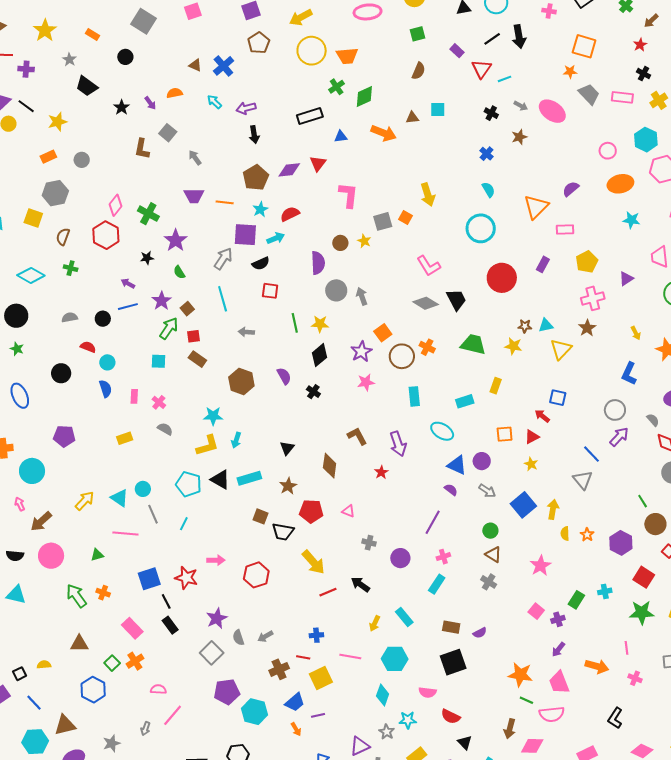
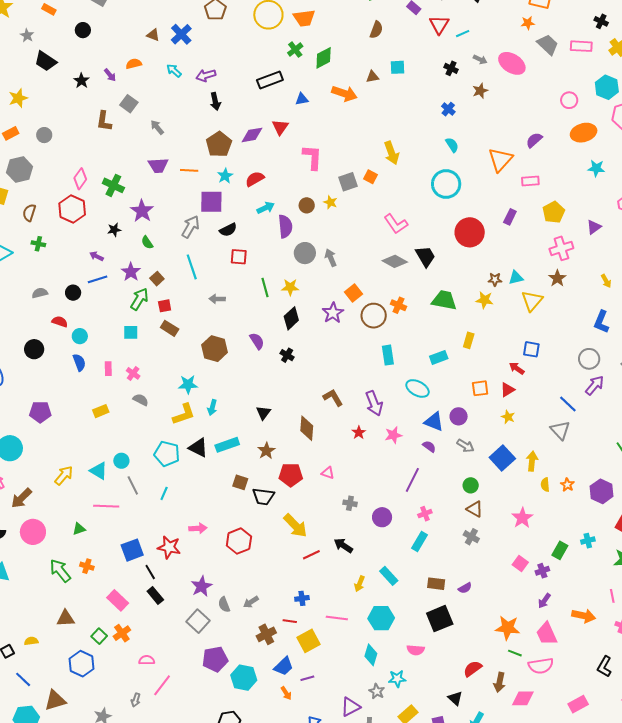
cyan arrow: (276, 238) -> (266, 208), moved
pink star: (366, 382) -> (393, 435), moved
red semicircle: (451, 716) -> (473, 669), moved, turned 120

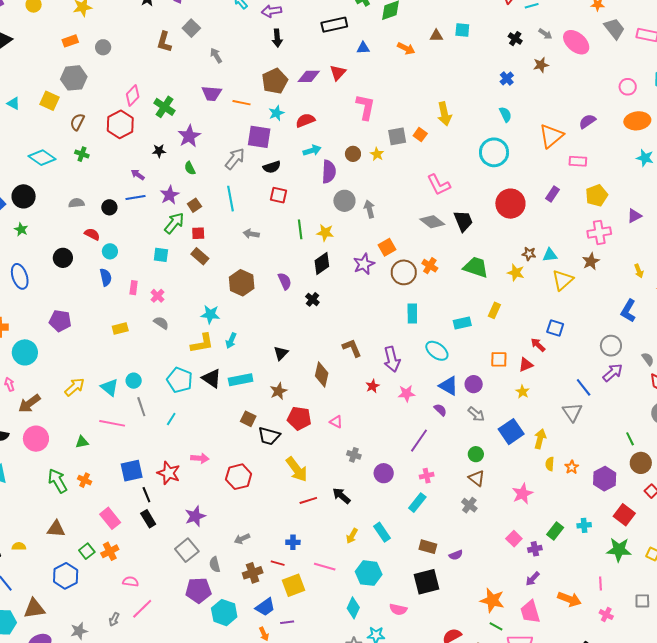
orange arrow: (344, 93) -> (406, 48), size x0.7
gray semicircle: (224, 605) -> (215, 564), moved

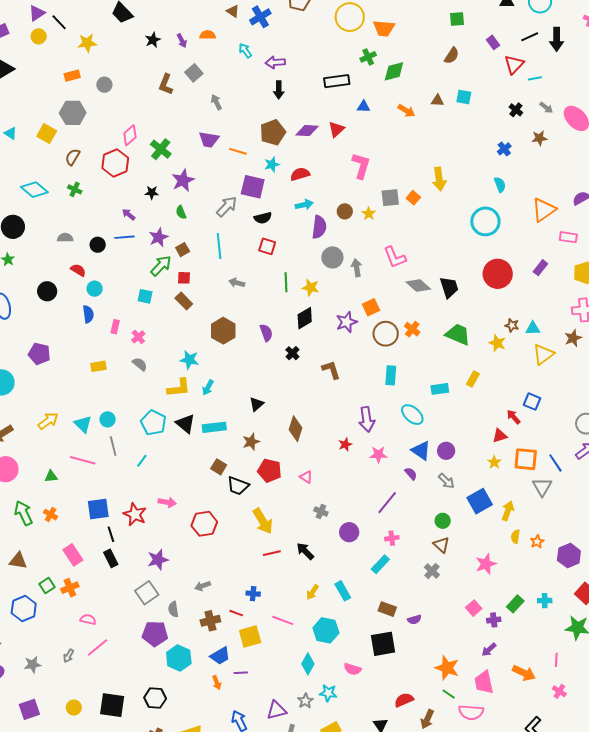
pink L-shape: (439, 185) -> (395, 257), moved
brown L-shape: (352, 348) -> (331, 370), moved
orange square: (499, 359) -> (526, 459), moved, size x1.4

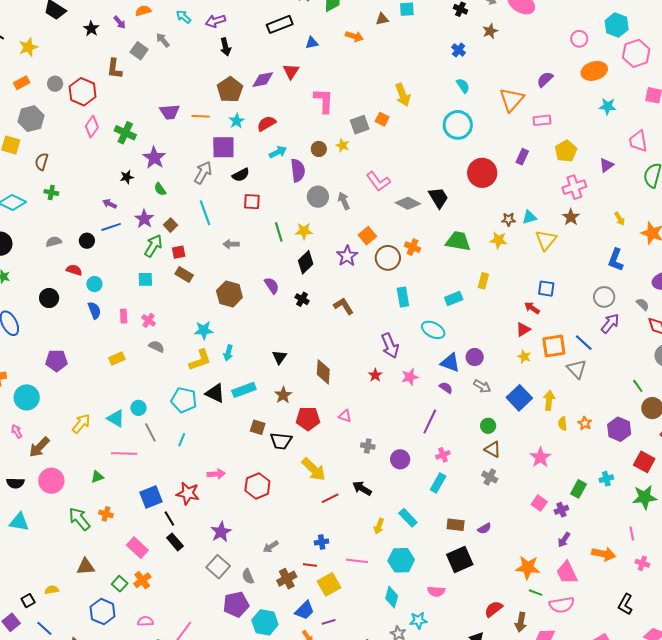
gray arrow: (216, 102) -> (163, 40), moved
red hexagon: (115, 163) -> (83, 92), moved
pink semicircle: (88, 619) -> (145, 621), moved

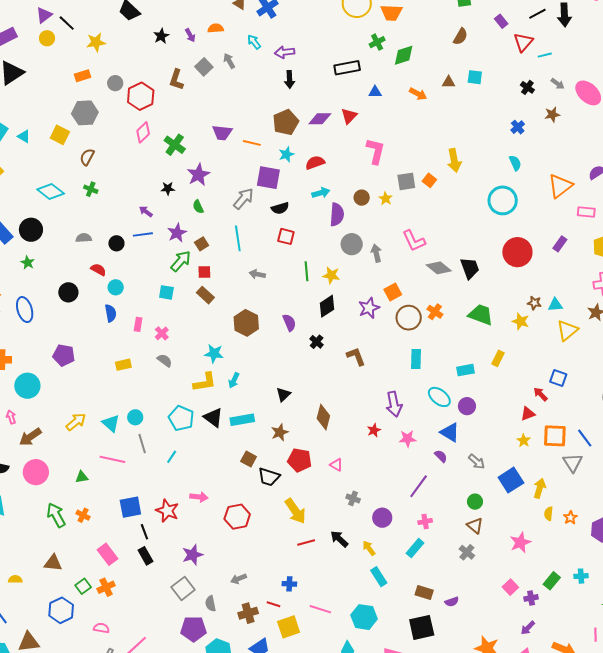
purple circle: (475, 357) -> (467, 406), moved
yellow arrow: (379, 526) -> (369, 548), moved, turned 112

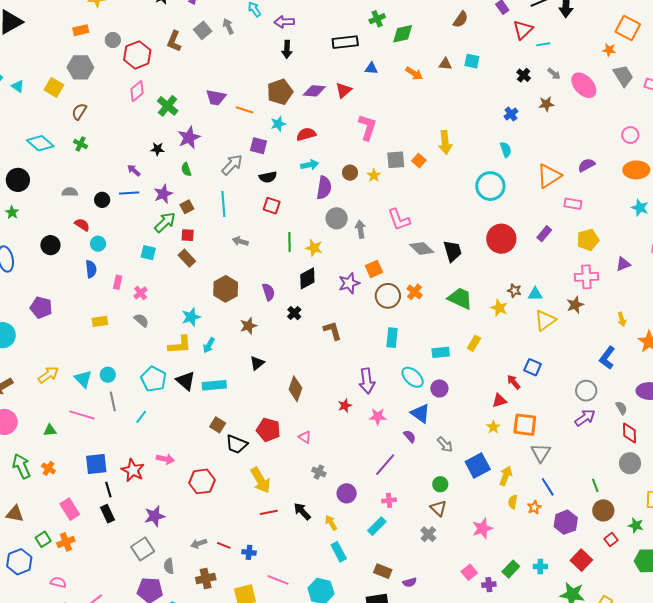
purple square: (268, 178) -> (259, 146), size x0.7
cyan star: (214, 354) -> (191, 317), turned -30
brown star: (280, 432) -> (248, 326), moved
blue line: (585, 438) -> (548, 487), moved
red line: (274, 604) -> (224, 545), moved

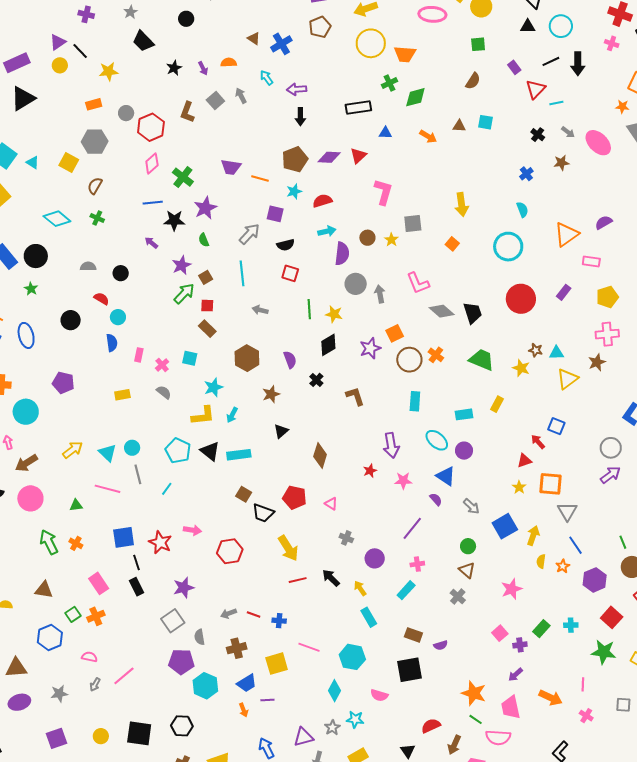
black star: (157, 149) -> (174, 220), size x1.5
orange square: (419, 161) -> (452, 244), moved
blue line: (129, 193) -> (153, 203), moved
cyan square: (148, 253) -> (190, 358), moved

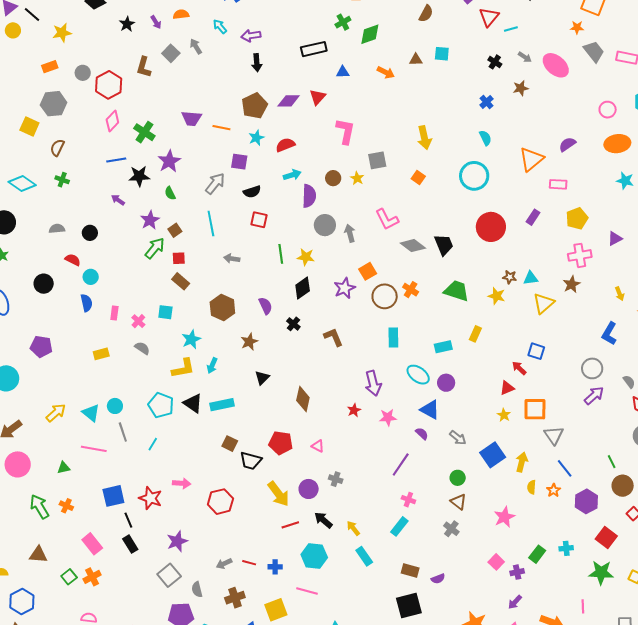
purple circle: (375, 558) -> (309, 489), moved
pink cross: (417, 564) -> (408, 500), turned 32
blue hexagon: (50, 638) -> (22, 601), moved
cyan hexagon: (352, 657) -> (314, 556), moved

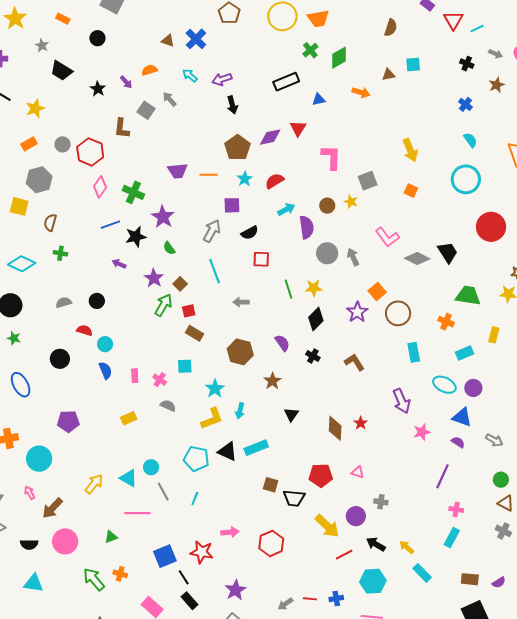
orange cross: (411, 290) -> (446, 322), moved
red star: (354, 410) -> (361, 423), moved

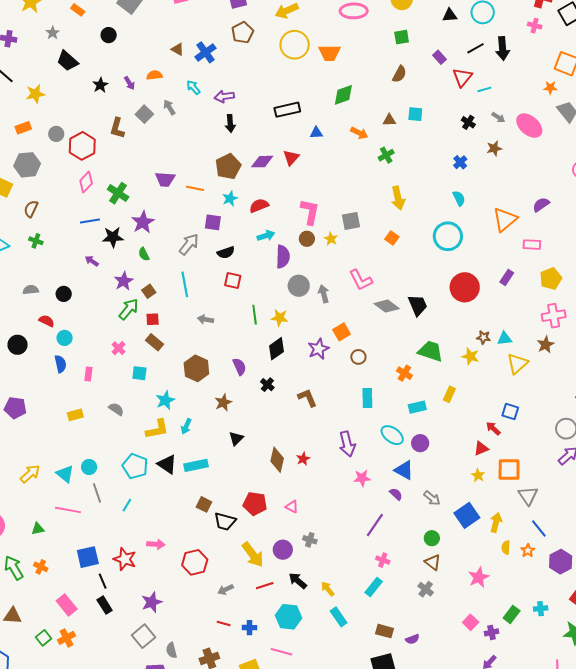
green cross: (310, 50) -> (386, 155), moved
pink L-shape: (331, 157) -> (310, 212), moved
brown circle: (398, 313) -> (358, 357), size x0.6
pink cross: (160, 380) -> (118, 348), moved
gray arrow: (285, 604) -> (226, 589), moved

